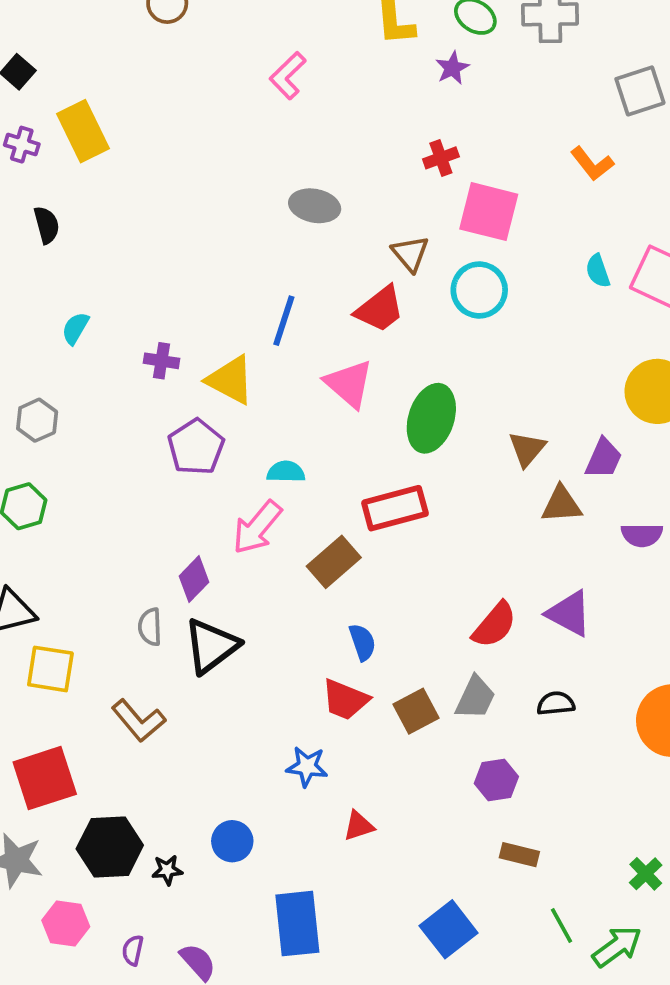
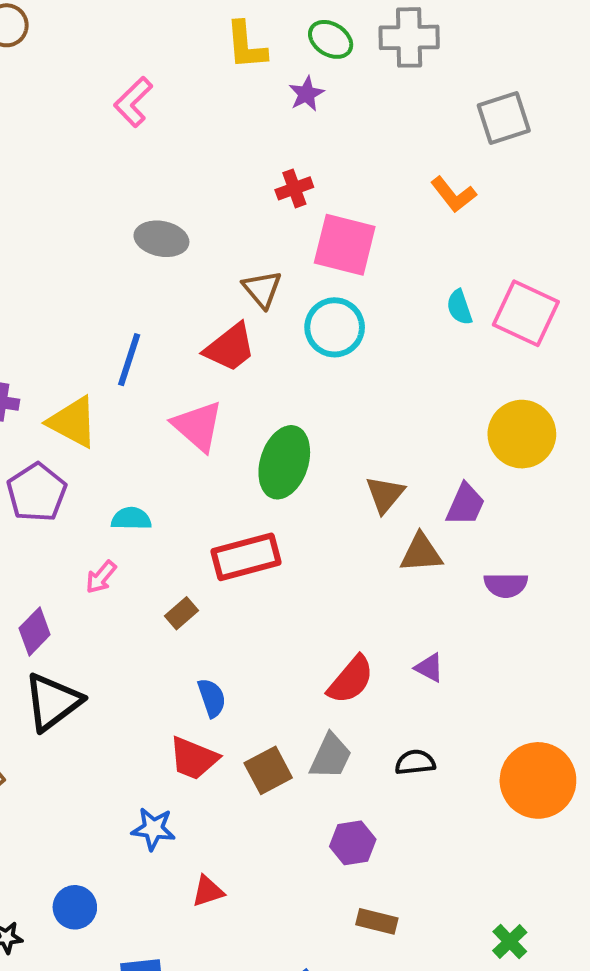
pink arrow: (257, 527) -> (101, 577), size x0.6
brown rectangle: (334, 562) -> (182, 613), size x0.6
purple triangle: (569, 613) -> (429, 668), size x0.6

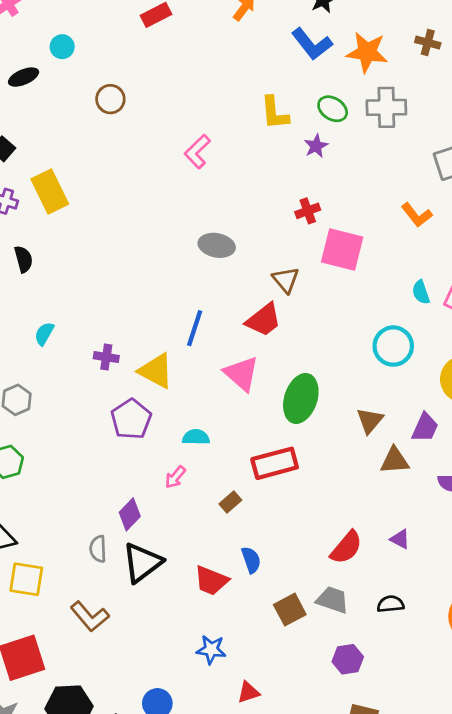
cyan circle: (335, 327) -> (393, 346), moved
gray trapezoid: (331, 756) -> (333, 600), turned -96
red trapezoid: (194, 758) -> (211, 581), moved

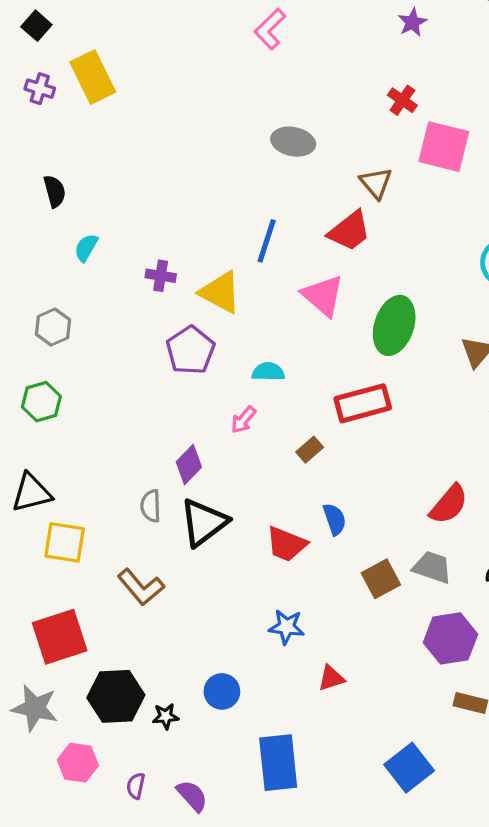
red cross: (308, 211) -> (402, 100), turned -35
black semicircle: (24, 259) -> (55, 191), moved
purple hexagon: (348, 659) -> (450, 638), size x1.4

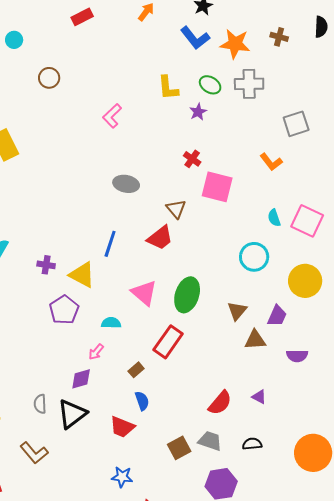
pink triangle: (323, 296) -> (144, 293), moved
red rectangle: (363, 403) -> (168, 342), turned -40
purple diamond: (189, 465) -> (81, 379), moved, turned 30
blue semicircle: (335, 519) -> (142, 401), moved

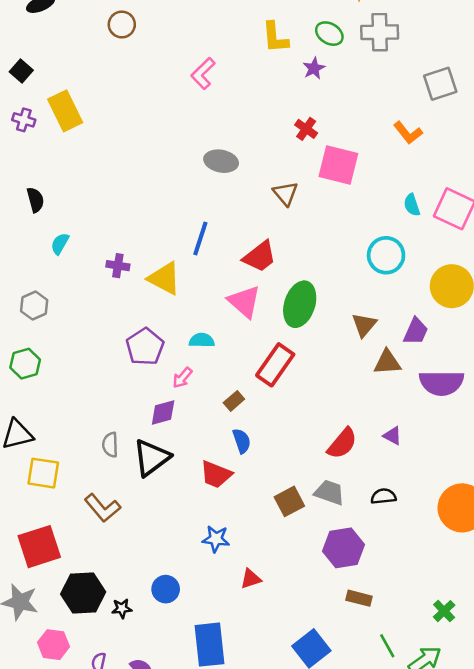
red trapezoid: (160, 238) -> (260, 257), moved
purple pentagon: (64, 310) -> (145, 347), moved
purple semicircle: (297, 356) -> (442, 383), size x1.6

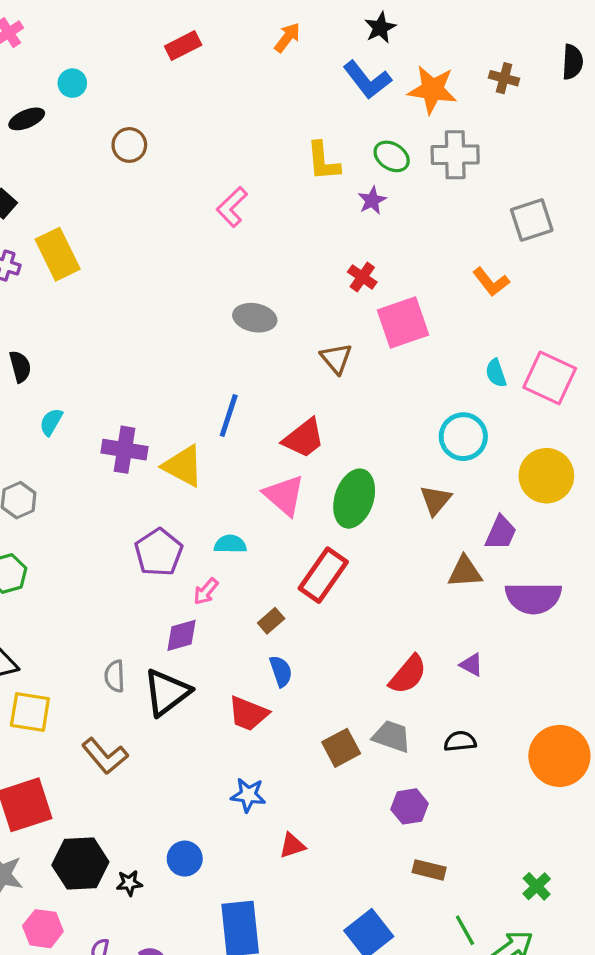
pink square: (338, 165) -> (403, 323), turned -33
purple cross: (118, 266) -> (124, 450), size x1.5
brown triangle: (364, 325) -> (436, 500), moved
purple hexagon: (344, 548) -> (410, 806), size x0.7

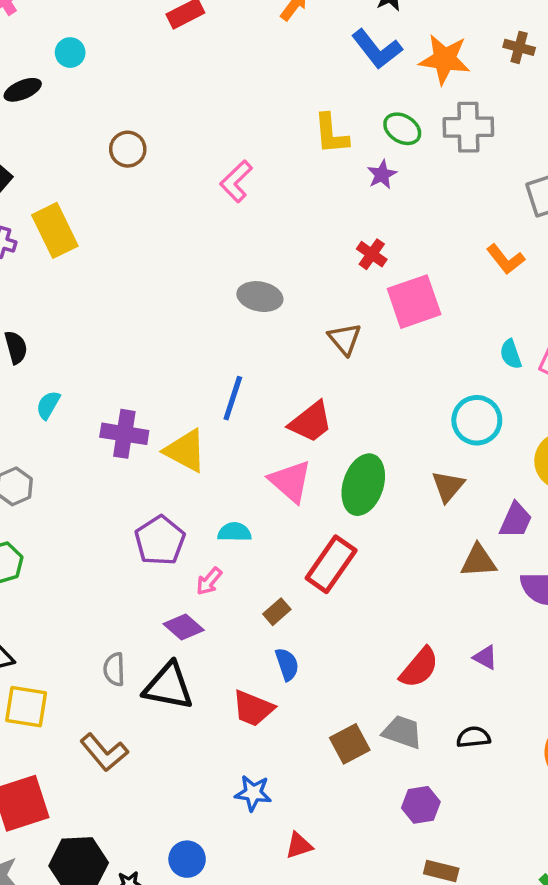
brown circle: (129, 145) -> (128, 149), moved
purple diamond: (181, 635) -> (184, 627), turned 57
black triangle: (167, 692) -> (168, 686), turned 48

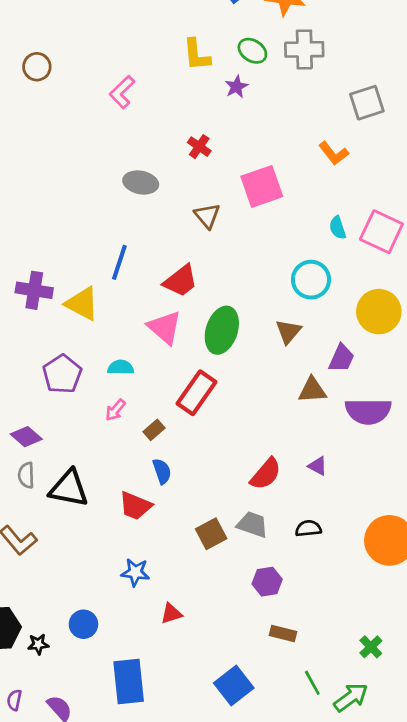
red cross: (372, 254) -> (199, 147), moved
pink arrow: (209, 581) -> (115, 410), moved
purple diamond: (184, 627) -> (26, 437), moved

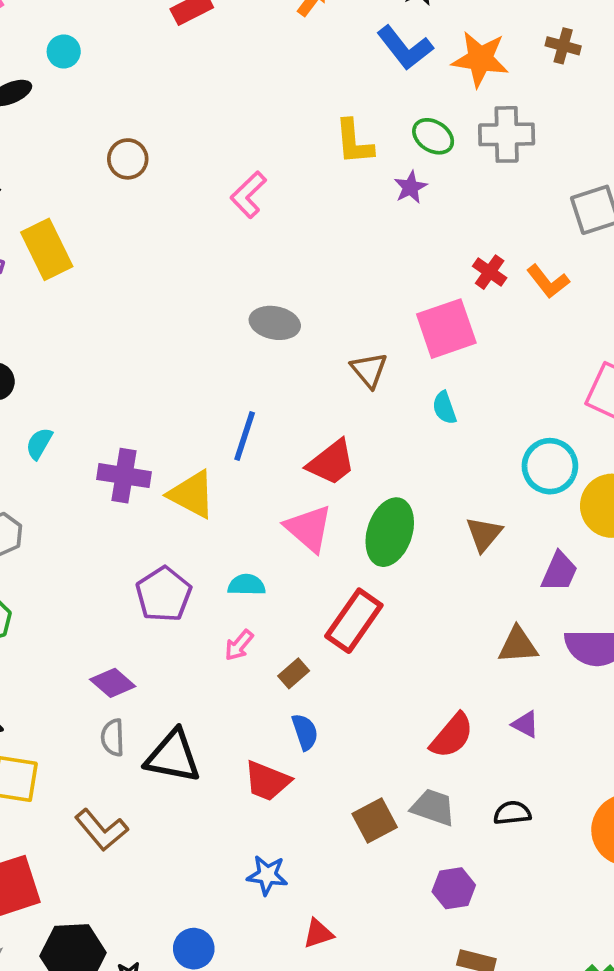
red cross: (199, 147) -> (490, 272), moved
cyan semicircle: (338, 228) -> (444, 408), moved
cyan circle: (311, 280) -> (550, 466), moved
brown triangle: (312, 390) -> (518, 645), moved

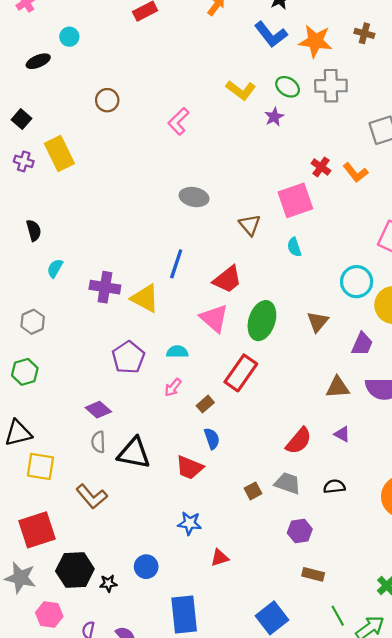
yellow L-shape: (354, 142) -> (241, 90), turned -48
brown square: (375, 820) -> (253, 491), size x0.7

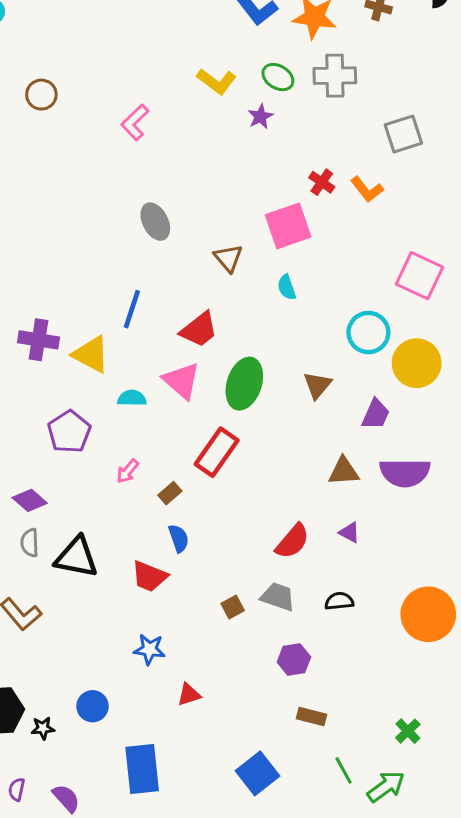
gray ellipse: (194, 197) -> (155, 222), turned 52
cyan semicircle: (177, 352) -> (132, 398), moved

